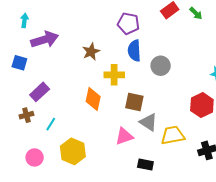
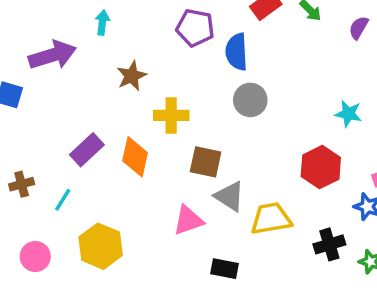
cyan arrow: (24, 20) -> (102, 23), moved
blue semicircle: (134, 51) -> (237, 52), moved
purple rectangle: (40, 92) -> (87, 150), moved

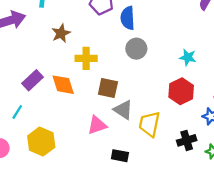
cyan star: (348, 114) -> (188, 57), moved
orange diamond: (135, 157) -> (63, 85), turned -30
yellow trapezoid: (271, 219) -> (149, 124), turned -68

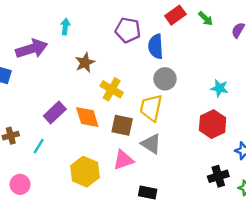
yellow cross: (86, 58) -> (112, 89), turned 30
brown square: (108, 88) -> (122, 125), moved
yellow trapezoid: (149, 124) -> (151, 108), moved
yellow hexagon: (41, 142) -> (85, 172), moved

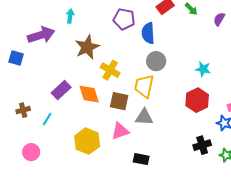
brown star: (85, 63) -> (87, 47), size x1.4
gray triangle: (151, 144) -> (144, 117), turned -30

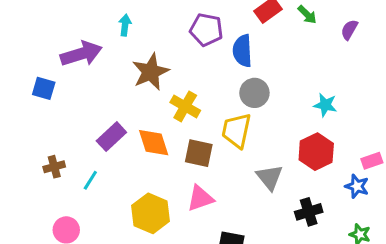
gray triangle: (144, 117) -> (270, 177), moved, turned 48
black cross: (202, 145) -> (309, 212), moved

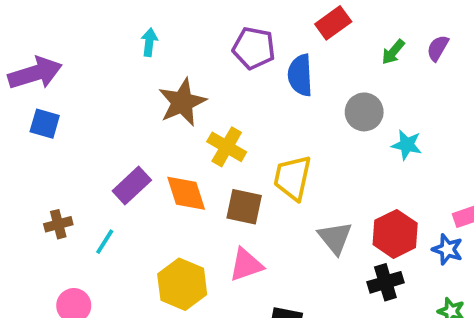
green arrow: (307, 15) -> (393, 52), moved, turned 85
purple arrow: (81, 54) -> (35, 73), moved
gray circle: (254, 93) -> (364, 112), moved
red hexagon: (316, 152) -> (395, 234), moved

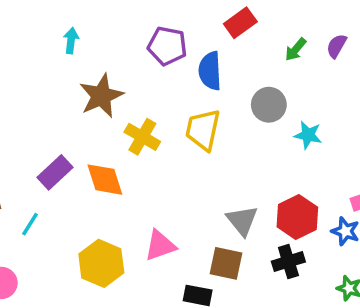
yellow trapezoid: (293, 178) -> (203, 130), moved
brown square: (244, 207) -> (226, 263), moved

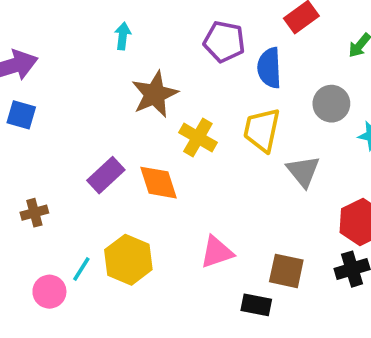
gray triangle: (242, 221) -> (303, 171), moved
cyan line: (30, 224) -> (81, 269), moved
yellow hexagon: (101, 263) -> (128, 260), moved

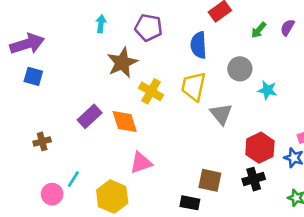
purple pentagon: (224, 42) -> (148, 28), moved
pink triangle: (217, 252) -> (141, 163), moved
yellow hexagon: (128, 260) -> (112, 197), moved

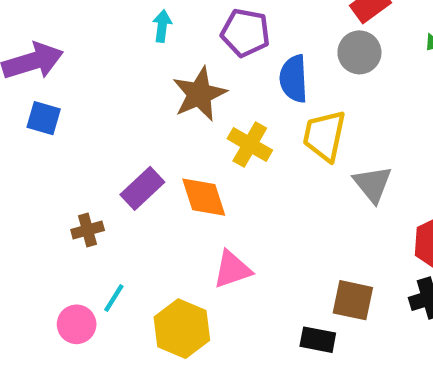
blue semicircle: (199, 45) -> (294, 79), moved
gray circle: (240, 69) -> (359, 52), moved
brown cross: (42, 141) -> (88, 230), moved

